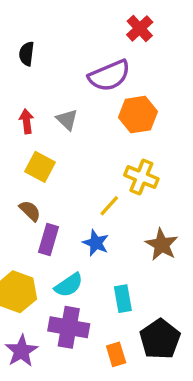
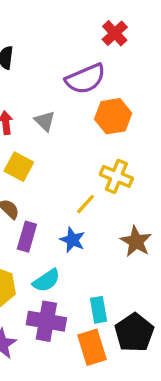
cyan rectangle: (123, 299) -> (98, 310), moved
orange rectangle: (116, 354) -> (92, 347), size x1.5

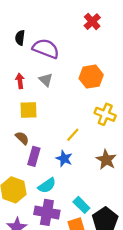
purple semicircle: (85, 79) -> (46, 49), moved, turned -136
yellow square: (19, 167) -> (29, 110), turned -30
yellow cross: (116, 176) -> (105, 114), moved
cyan rectangle: (98, 310) -> (81, 205), turned -35

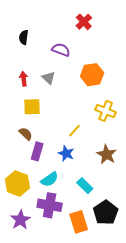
red cross: (92, 22) -> (84, 22), moved
purple semicircle: (46, 49) -> (61, 50), moved, size x0.7
cyan rectangle: (81, 205) -> (85, 186), moved

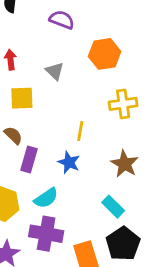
gray triangle: (49, 78) -> (55, 71), moved
yellow cross: (106, 111) -> (123, 104), turned -30
yellow line: (74, 131) -> (80, 131), turned -32
cyan rectangle: (85, 186) -> (113, 207), moved

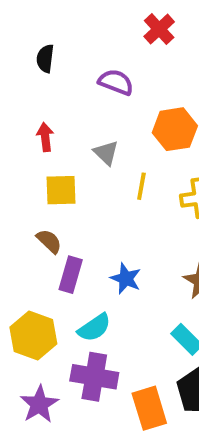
yellow line: (80, 131) -> (141, 186), moved

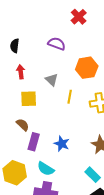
black semicircle: (45, 59) -> (15, 46), moved
cyan semicircle: (94, 328) -> (46, 169), turned 66

